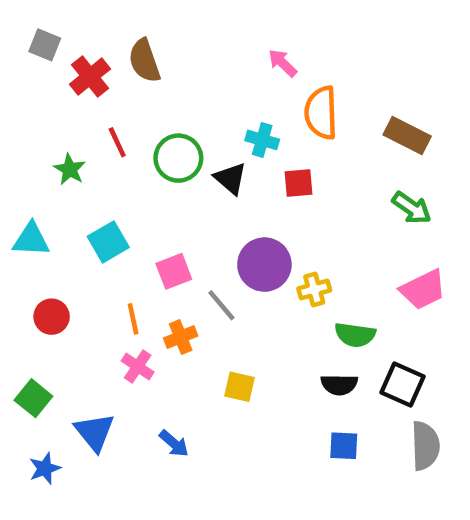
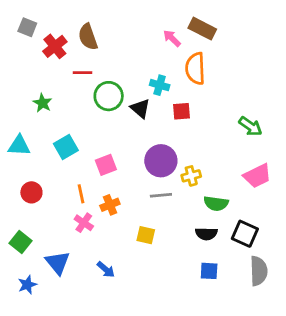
brown rectangle: (407, 135) -> (202, 29), moved
red line: (117, 142) -> (82, 73), moved, turned -66
gray line: (221, 305) -> (161, 195), moved, turned -55

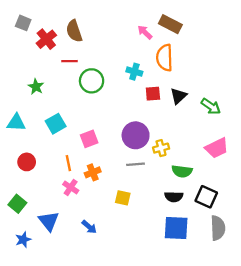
black triangle: (140, 108) -> (178, 96), moved, turned 36
blue square: (209, 271) -> (176, 228), size x1.6

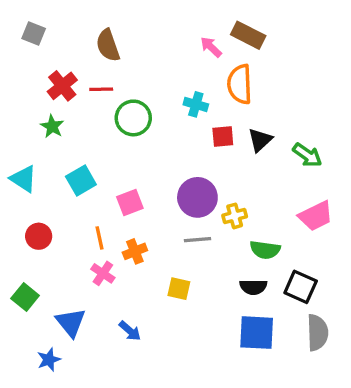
red cross: (46, 39) -> (62, 86), moved
cyan triangle: (16, 123) -> (23, 179), turned 30
blue star: (23, 240) -> (49, 360), moved

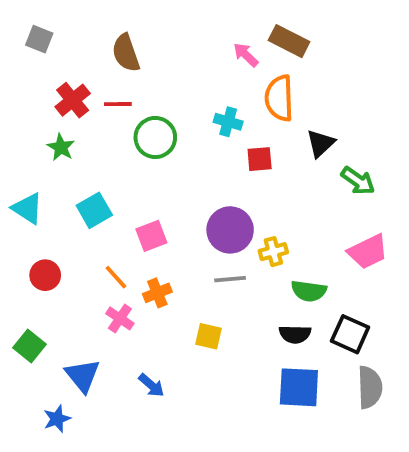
black triangle: (260, 140) -> (321, 143), moved
orange line: (99, 238) -> (116, 277), turned -30

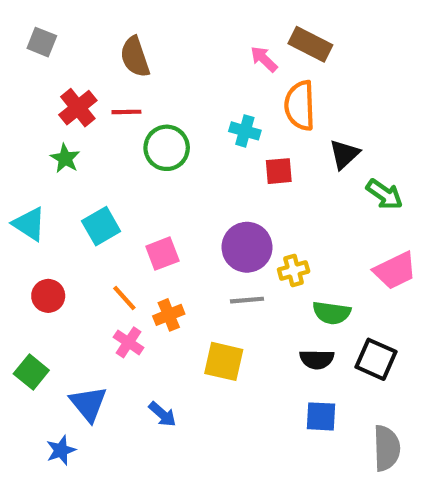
yellow square: (208, 336) -> (224, 361), size x1.4
blue square: (299, 387) -> (321, 416), size x0.7
gray semicircle: (370, 387) -> (387, 448), moved

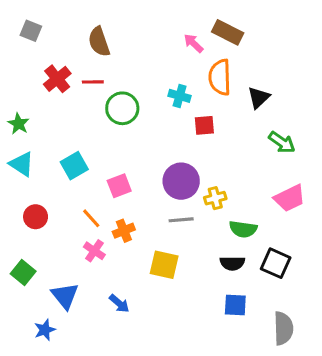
black triangle: (344, 154) -> (259, 97), moved
green star: (65, 158) -> (18, 124), moved

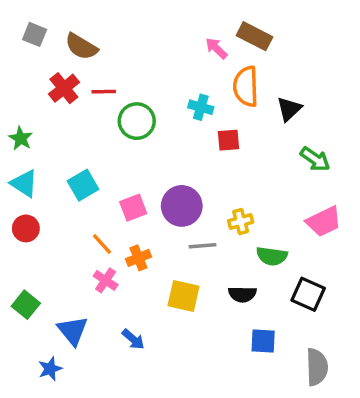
brown semicircle: (99, 42) -> (81, 47), moved, turned -40
purple circle: (181, 181) -> (182, 206), moved
red circle: (36, 217) -> (26, 228), moved
black semicircle: (232, 263) -> (242, 294), moved

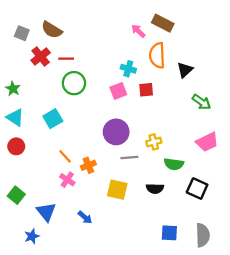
gray square: (35, 34) -> (22, 33), moved
green circle: (137, 121) -> (74, 83), moved
pink square: (133, 208) -> (118, 91), moved
blue square: (263, 341) -> (169, 233), moved

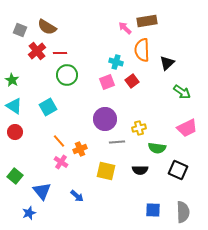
brown rectangle: (163, 23) -> (147, 21), turned -36
red square: (146, 90) -> (132, 81), turned -32

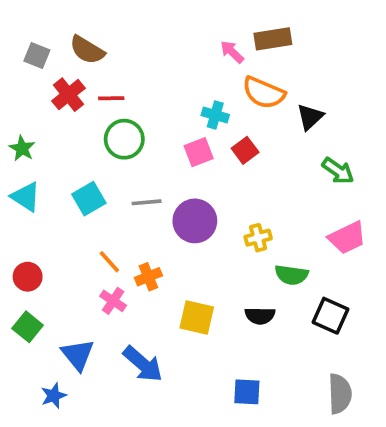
orange semicircle: (142, 50) -> (264, 93), turned -65
red circle: (15, 132) -> (28, 277), moved
gray line: (117, 142) -> (147, 202), moved
blue arrow: (77, 196) -> (143, 364), size x1.6
blue square: (153, 210) -> (247, 392), moved

